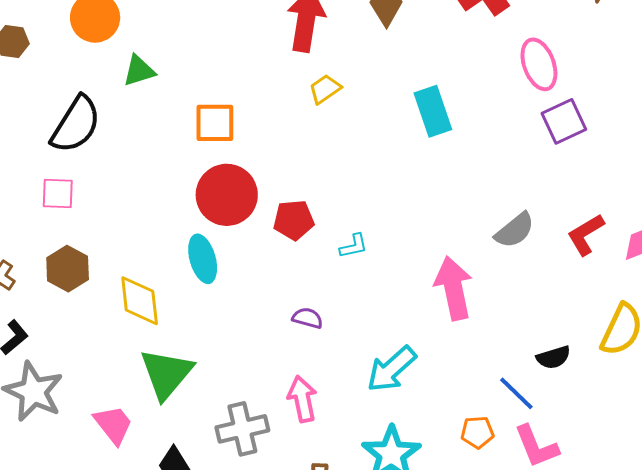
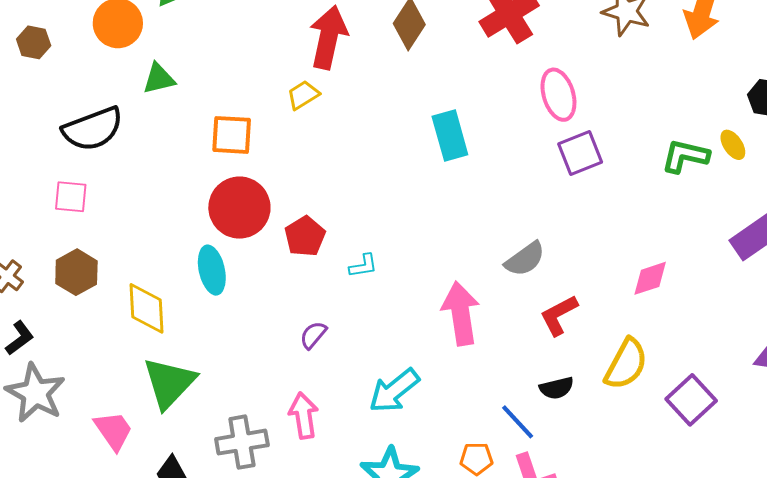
yellow trapezoid: (325, 89) -> (303, 95), moved
black semicircle: (76, 125) -> (93, 129), turned 34
red pentagon: (294, 220) -> (305, 236), turned -30
red L-shape: (586, 234) -> (559, 315), moved
purple semicircle: (308, 318) -> (313, 335), turned -68

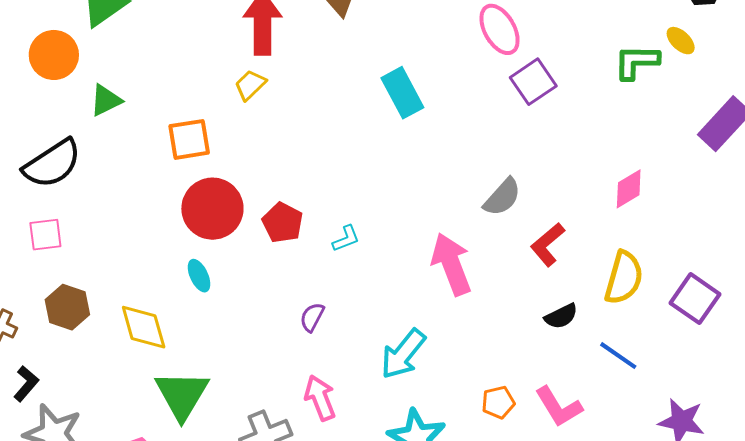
cyan ellipse: (212, 270) -> (199, 276), size x0.7
blue line: (518, 422) -> (618, 356), moved

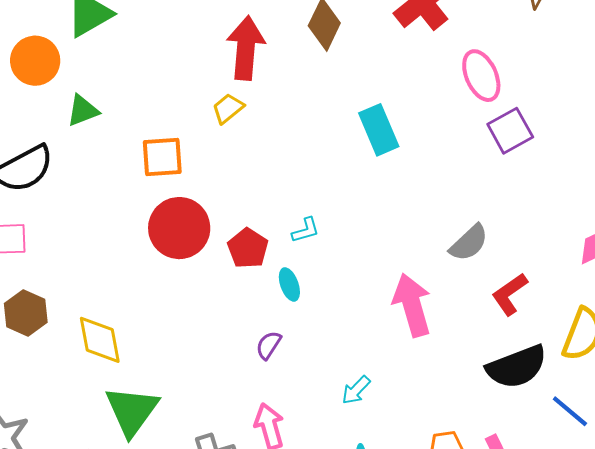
cyan L-shape: (346, 239) -> (306, 230), moved
cyan ellipse: (199, 276) -> (289, 284), moved
black semicircle: (561, 316) -> (517, 367), size x1.8
cyan arrow: (403, 354) -> (356, 390), size x0.6

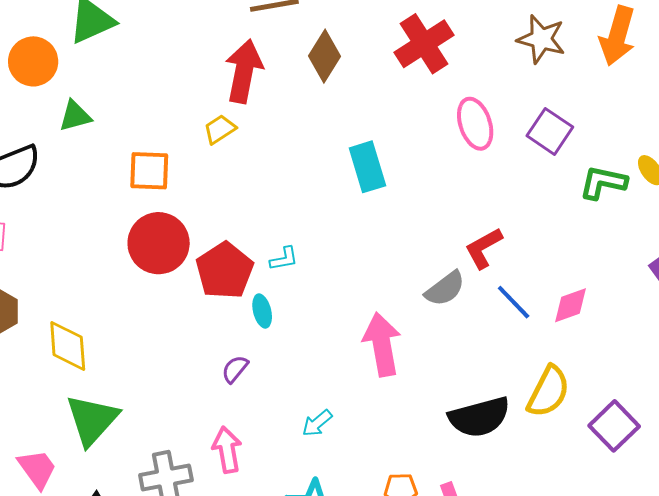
purple square: (510, 131) -> (550, 131), moved, turned -33
red pentagon: (248, 248) -> (225, 271), size x1.4
red L-shape: (510, 294) -> (484, 248), moved
blue line: (570, 411) -> (514, 302), moved

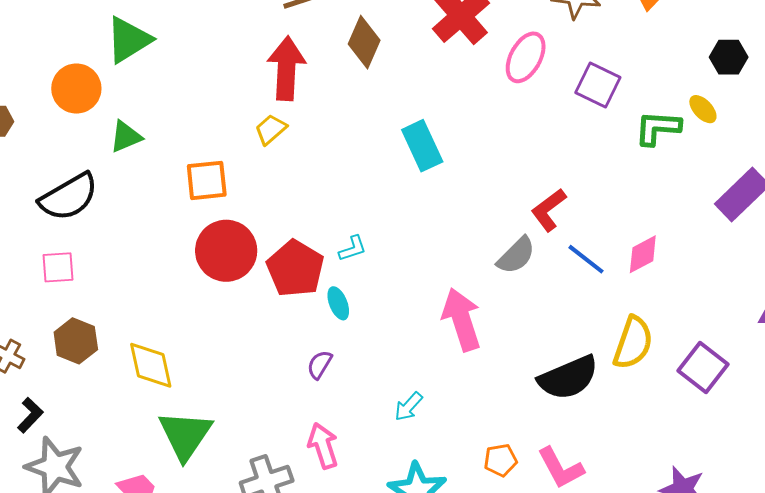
pink ellipse: (475, 124) -> (526, 57), moved, turned 54

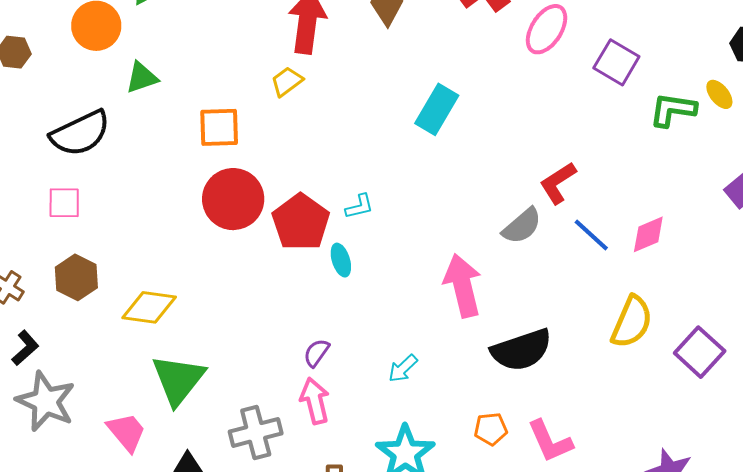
cyan rectangle: (422, 146) -> (437, 109), turned 51
yellow diamond: (151, 365) -> (149, 307), turned -74
purple semicircle: (320, 365) -> (316, 353), moved
black semicircle: (568, 378) -> (521, 350), moved

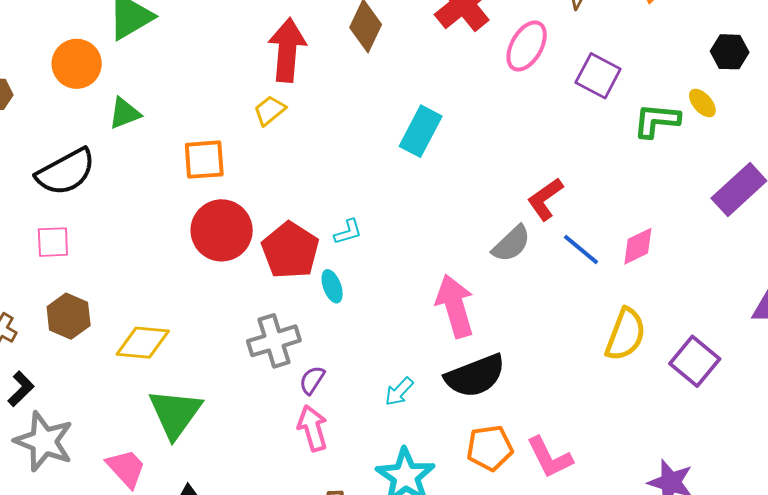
black semicircle: (521, 350) -> (475, 376), moved
orange pentagon: (491, 429) -> (490, 448), size x1.4
gray cross: (256, 432) -> (274, 341), moved

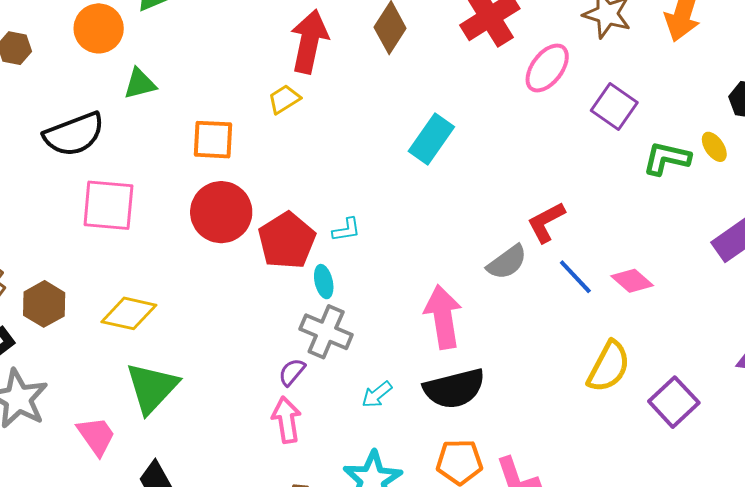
pink square: (53, 242) -> (108, 205), moved, size x1.6
pink diamond: (638, 246) -> (632, 281), turned 60
brown hexagon: (69, 316) -> (44, 304), moved
gray cross: (274, 341) -> (326, 332), moved, turned 33

